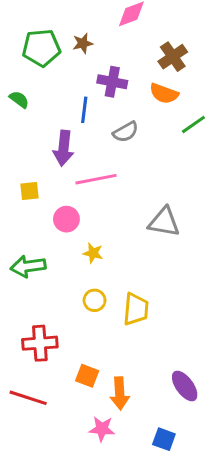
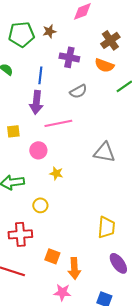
blue line: (84, 110) -> (40, 75), moved
yellow circle: (95, 300) -> (40, 205), moved
yellow trapezoid: (136, 309) -> (106, 227), moved

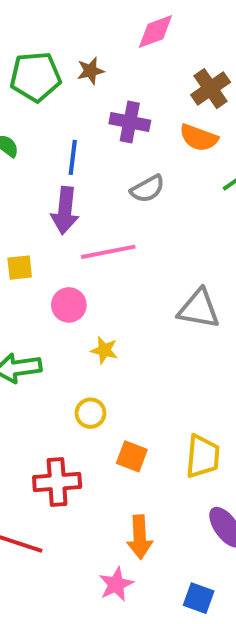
yellow circle: (40, 205) -> (90, 413), moved
red cross: (20, 234) -> (57, 482), moved
orange square: (52, 256) -> (132, 456), moved
pink star: (62, 292) -> (116, 584), turned -30

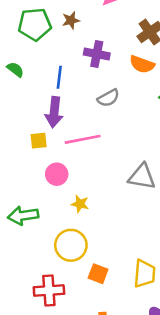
yellow square: (20, 268) -> (39, 141), moved
yellow circle: (90, 413) -> (71, 245), size x1.6

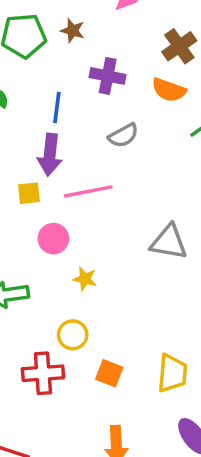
brown star: (71, 20) -> (73, 31), turned 30
yellow circle: (71, 245) -> (73, 335), size x0.7
red cross: (49, 291) -> (43, 373), moved

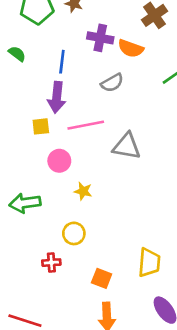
orange semicircle: (169, 90) -> (131, 48), moved
gray triangle: (169, 242) -> (127, 146), moved
red cross: (43, 373) -> (51, 263), size x0.6
orange square: (109, 373) -> (102, 278), moved

